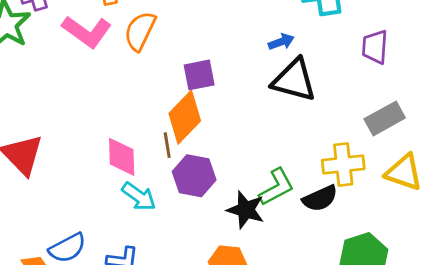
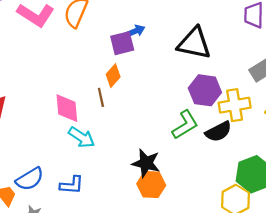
blue arrow: (281, 42) -> (135, 31), moved
orange diamond: (185, 117) -> (113, 76), size x0.6
purple hexagon: (194, 176) -> (205, 90), moved
black star: (246, 210) -> (146, 163), moved

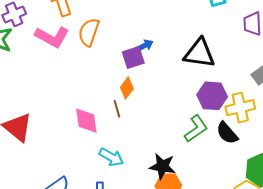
black semicircle: (218, 132) -> (227, 133), turned 80
cyan arrow: (82, 137) -> (111, 157), moved

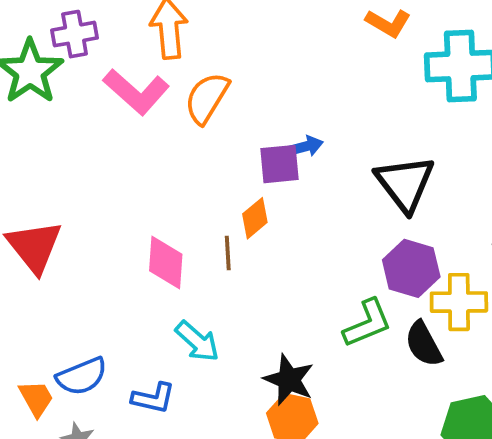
black triangle: (199, 53) -> (405, 183), turned 32

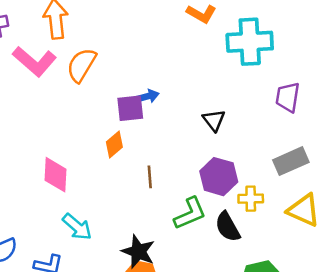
black triangle: (405, 183) -> (214, 120), size x0.6
brown line: (228, 253) -> (150, 177), moved
yellow cross: (459, 302) -> (251, 199), size x0.7

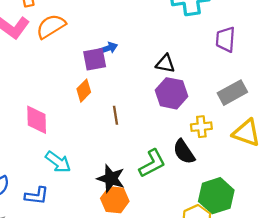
orange semicircle: (81, 65) -> (51, 26), turned 32
black triangle: (214, 120) -> (165, 64), turned -36
purple hexagon: (219, 177) -> (172, 93), moved
green L-shape: (190, 213) -> (152, 163), moved

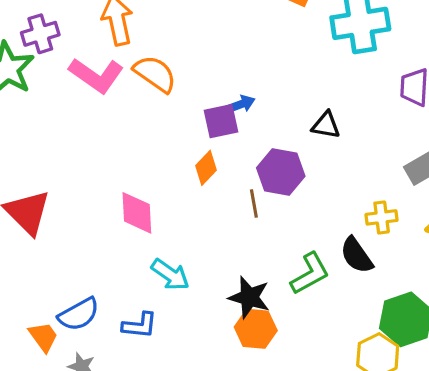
orange semicircle: (51, 26) -> (155, 74), turned 68
purple hexagon: (172, 93) -> (281, 172), moved

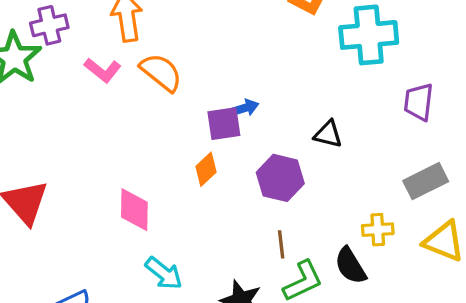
pink L-shape: (96, 75) -> (103, 70), size x0.7
brown line: (254, 204) -> (281, 244), moved

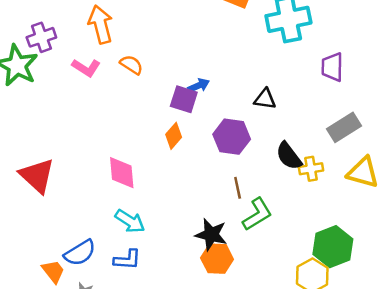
orange semicircle: (161, 72) -> (131, 65), size x0.7
purple square: (224, 124) -> (184, 99), turned 32
black semicircle: (350, 266) -> (289, 156), moved
cyan arrow: (164, 273) -> (130, 221), moved

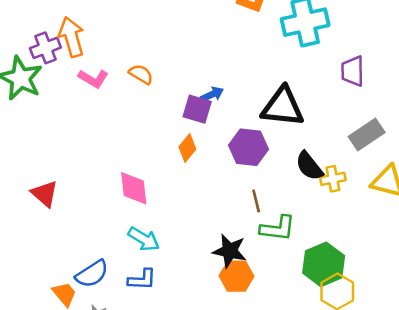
orange arrow: (101, 24) -> (71, 37), moved
black triangle: (265, 99) -> (283, 107), size x1.8
red triangle: (37, 176) -> (45, 194), size x0.7
green L-shape: (257, 214) -> (278, 228), turned 40
green hexagon: (333, 247) -> (324, 264), moved

